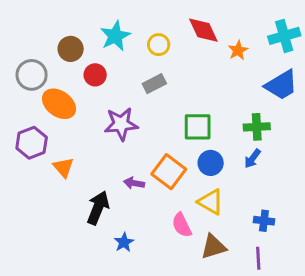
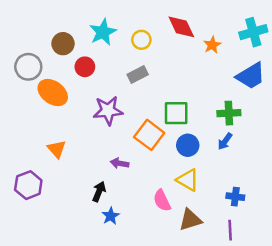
purple hexagon: (32, 143) -> (28, 185), moved
orange square: (169, 172) -> (149, 135), moved
black arrow: (98, 208) -> (99, 192), moved, size x0.7

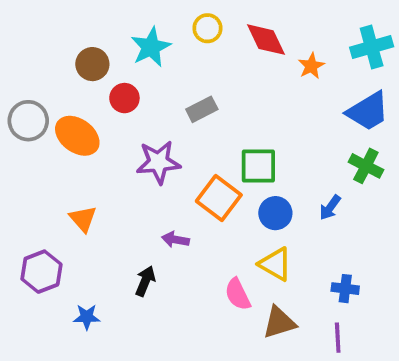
yellow circle: (141, 40) -> (207, 28), moved
gray circle: (28, 67) -> (28, 121), moved
green cross: (229, 113) -> (366, 166), moved, turned 30
blue star: (111, 216) -> (87, 317), moved, turned 30

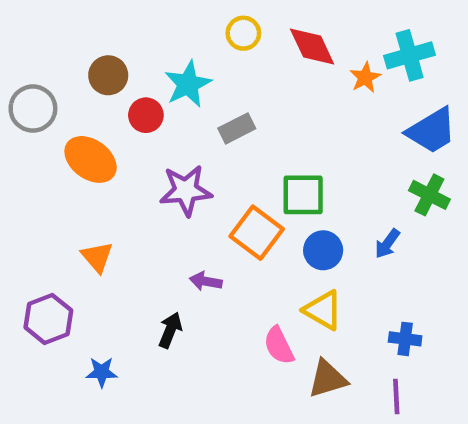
cyan star: (151, 47) -> (188, 84), moved
cyan cross: (372, 47) -> (410, 55), moved
gray circle: (28, 121) -> (33, 109), moved

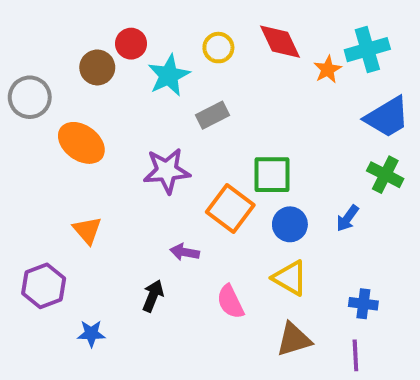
yellow circle: (243, 33) -> (218, 48), moved
red circle: (146, 115) -> (131, 44), moved
pink semicircle: (279, 346) -> (230, 302), moved

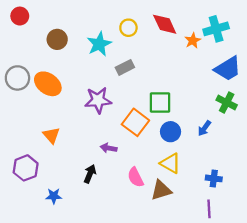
red circle: (131, 44) -> (20, 16), moved
gray circle: (30, 97) -> (17, 78), moved
brown triangle: (294, 340) -> (161, 190), moved

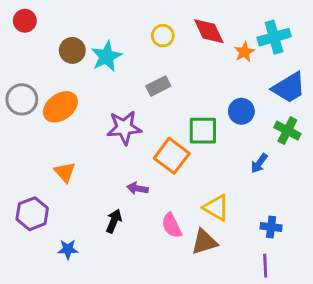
cyan star: (99, 44) -> (106, 56), moved
orange ellipse: (48, 84) -> (60, 107), turned -72
blue circle: (171, 132) -> (241, 111), moved

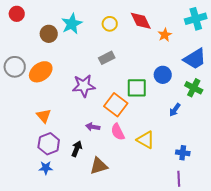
cyan cross: (274, 37) -> (196, 19), moved
cyan star: (106, 56) -> (72, 24), moved
purple hexagon: (32, 214) -> (49, 144), moved
pink semicircle: (172, 226) -> (118, 132), moved
brown triangle: (204, 242) -> (99, 166), moved

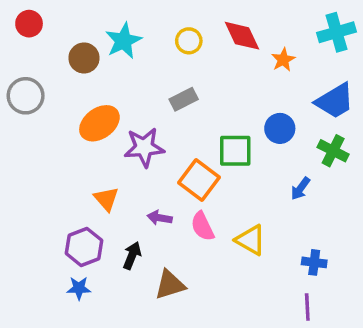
gray circle: (15, 67) -> (26, 96), moved
orange ellipse: (41, 72) -> (99, 123), moved
orange triangle: (44, 116) -> (106, 199), moved

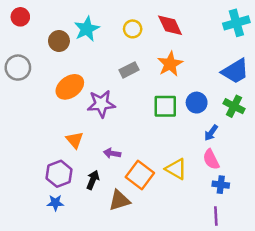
orange star: (283, 60) -> (170, 64), moved, size x1.5
blue circle: (280, 128) -> (197, 103), moved
orange square: (199, 180) -> (140, 175), moved
pink semicircle: (203, 226) -> (211, 159), moved

